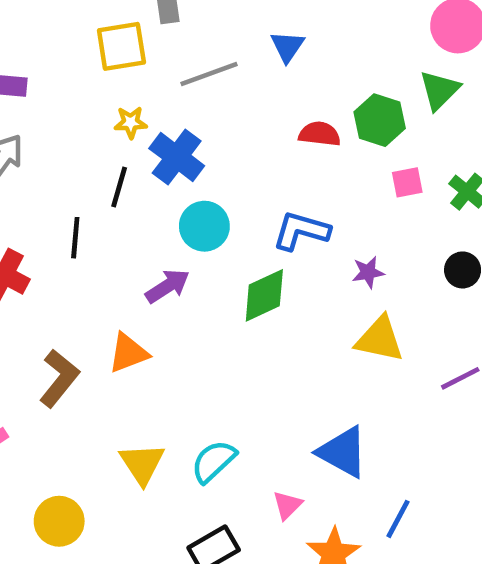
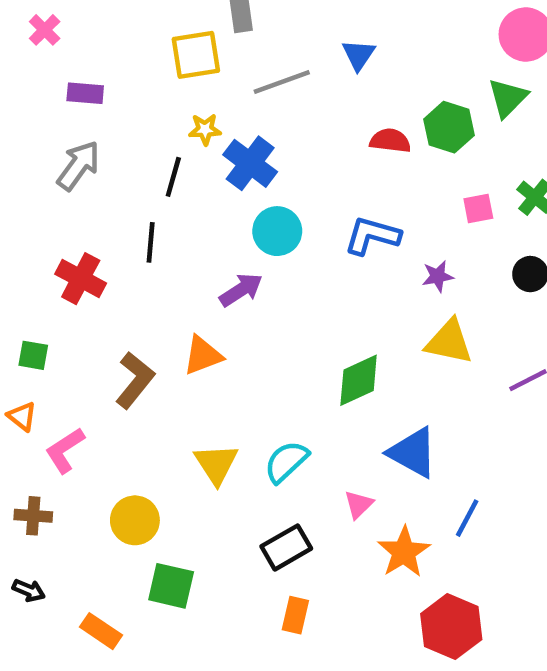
pink square: (407, 182) -> (478, 208), moved
black line: (119, 187) -> (173, 177), moved
green diamond: (264, 295) -> (359, 380), moved

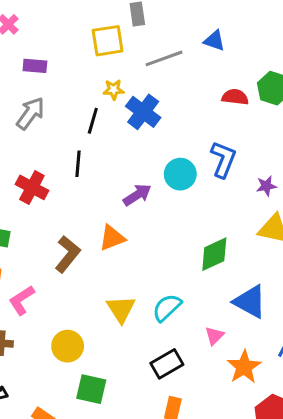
blue triangle: (359, 55) -> (214, 41), turned -45
cyan circle: (277, 231) -> (180, 174), moved
blue L-shape: (372, 236) -> (223, 159), turned 96

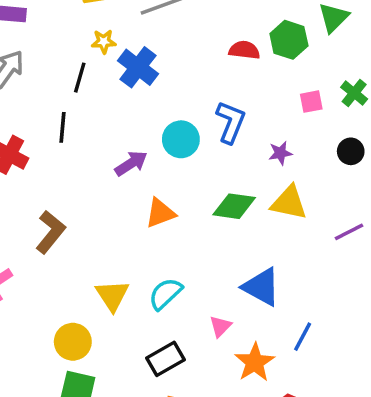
orange triangle: (112, 238) -> (160, 213), moved
green diamond: (214, 254) -> (234, 206), moved, turned 33
yellow circle: (68, 346) -> (73, 342), moved

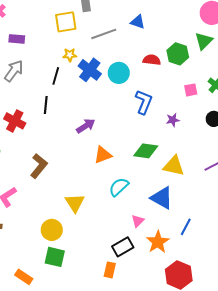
cyan circle: (181, 139) -> (119, 73), moved
yellow triangle: (289, 203) -> (174, 166), moved
cyan semicircle: (165, 294) -> (119, 187), moved
black rectangle: (165, 359) -> (123, 247), moved

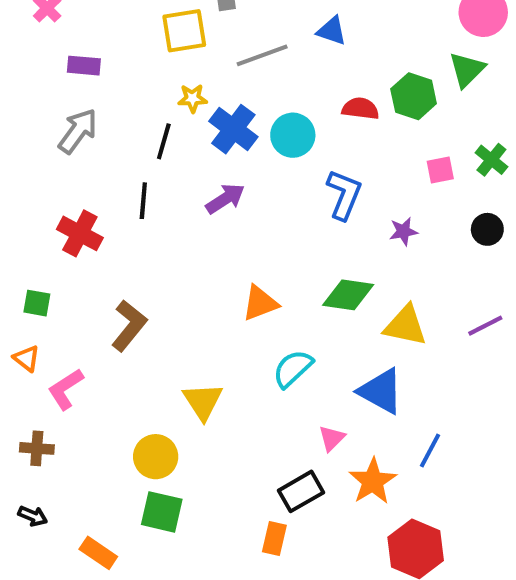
purple arrow: (86, 126) -> (225, 199), moved

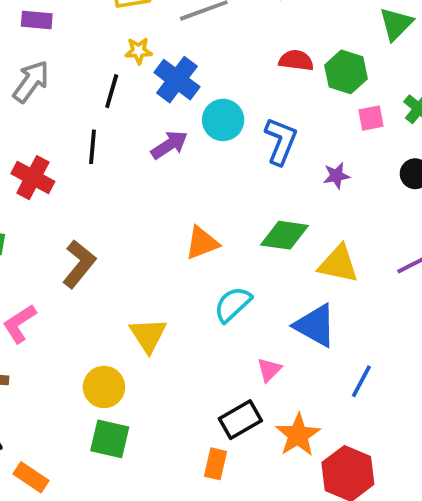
green hexagon: (414, 96) -> (346, 72), moved
cyan circle: (293, 135) -> (223, 120), moved
orange star: (373, 481) -> (298, 435), moved
orange rectangle: (98, 553) -> (31, 477), moved

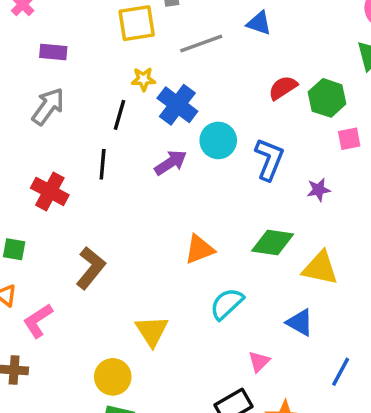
red semicircle: (296, 60) -> (283, 88), turned -40
blue triangle: (315, 325) -> (300, 322), size x0.7

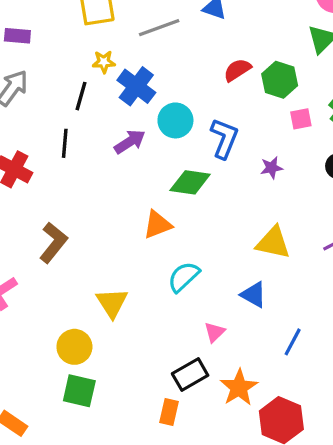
green diamond: (273, 242) -> (190, 182), moved

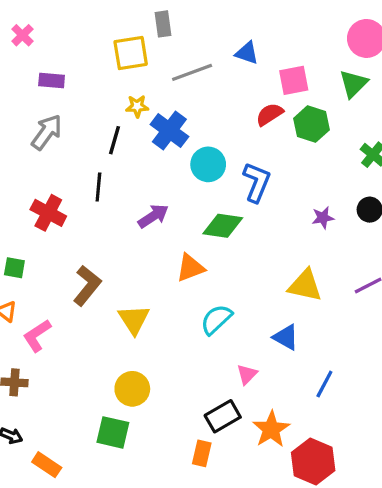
pink square: (301, 119) -> (294, 80), moved, size x1.4
purple arrow: (130, 142) -> (153, 216), moved
purple star: (271, 168) -> (323, 218), moved
yellow triangle: (112, 303) -> (134, 319), moved
yellow circle: (74, 347) -> (132, 389), moved

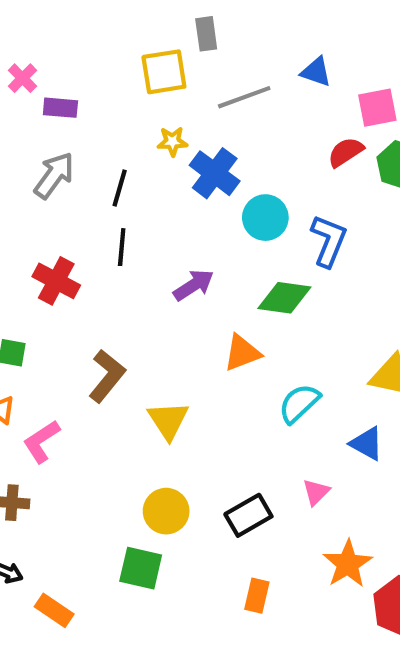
pink cross: (22, 35) -> (22, 78), moved
black line: (115, 140) -> (120, 188), moved
cyan semicircle: (216, 319) -> (299, 403), moved
black rectangle: (223, 416) -> (248, 515), moved

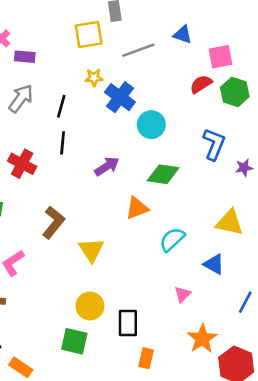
blue L-shape: (329, 241) -> (214, 144), moved
black rectangle: (248, 515) -> (128, 323), moved, turned -60

